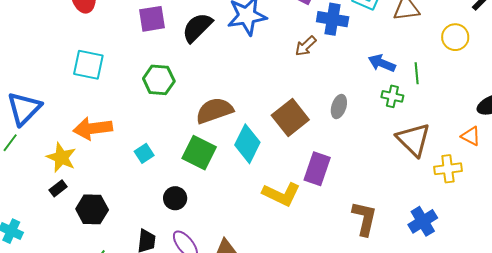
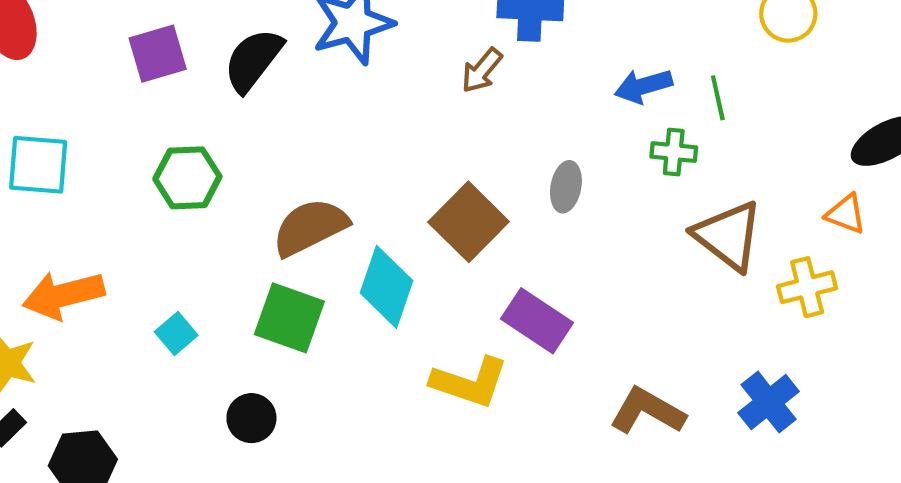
blue arrow: (382, 63) -> (643, 86), turned -32
purple rectangle: (317, 169) -> (537, 321), turned -68
brown L-shape: (364, 218) -> (647, 411), turned -66

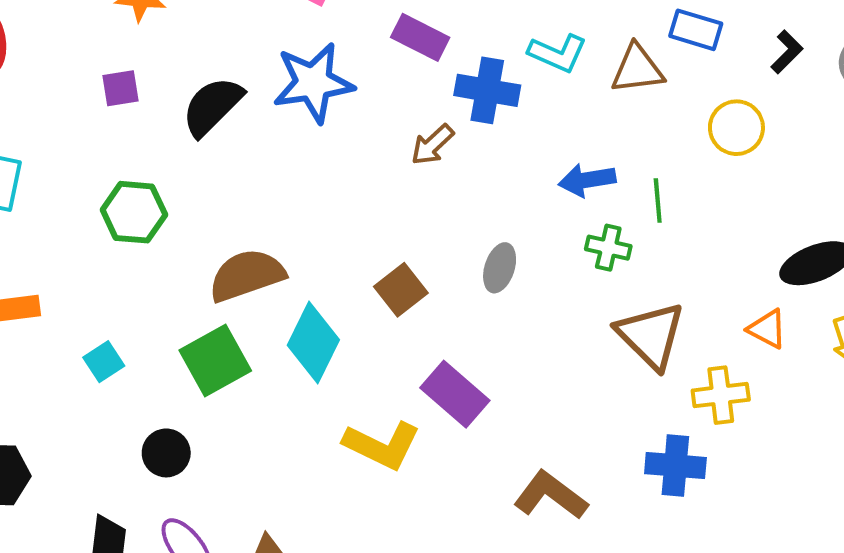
purple square: (158, 54) -> (121, 88), size x0.7
brown square: (469, 222) -> (401, 290), size x0.7
green square: (289, 318) -> (215, 360), turned 34
blue cross: (769, 402) -> (675, 466), moved, turned 36

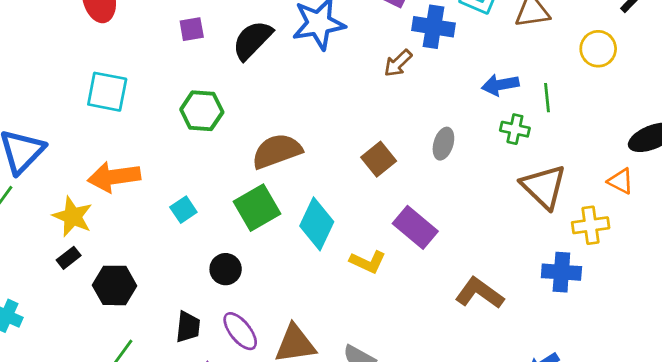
cyan diamond: (313, 343) -> (317, 224), moved
yellow L-shape: (382, 445) -> (368, 262), size x0.7

